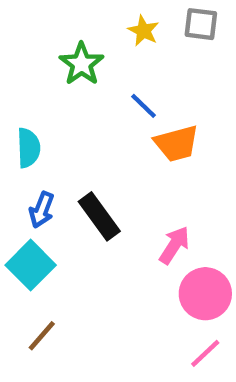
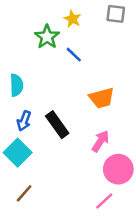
yellow star: (143, 31) -> (72, 19), moved
blue line: (143, 106) -> (74, 55), moved
orange trapezoid: (177, 143) -> (102, 98), moved
pink line: (205, 353) -> (104, 201), moved

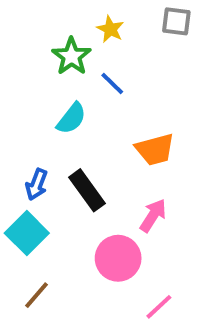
cyan semicircle: (16, 85) -> (71, 118), moved, turned 40
pink circle: (118, 169) -> (118, 258), moved

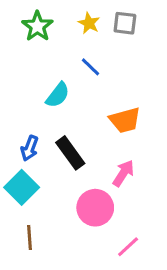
gray square: (176, 21) -> (125, 23), moved
green star: (71, 56) -> (37, 26), moved
brown line: (37, 295) -> (30, 237), turned -45

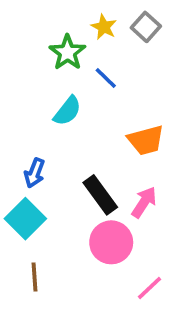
gray square: (125, 23) -> (146, 27), turned 35
green star: (37, 26) -> (67, 52), moved
black rectangle: (70, 153) -> (100, 195), moved

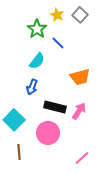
blue arrow: (35, 173) -> (32, 87), moved
black rectangle: (100, 195) -> (55, 107), turned -40
pink circle: (111, 242) -> (48, 133), moved

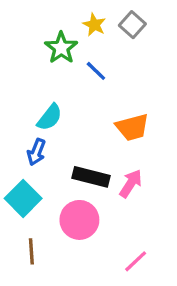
cyan semicircle: (37, 61) -> (50, 117), moved
blue arrow: (32, 87) -> (36, 152), moved

